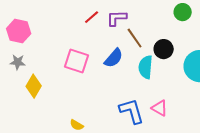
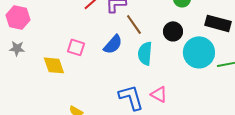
black circle: (164, 49) -> (173, 31), moved
pink square: (77, 61) -> (76, 47), size x0.7
yellow diamond: (34, 86) -> (54, 65), moved, turned -50

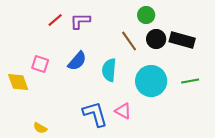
brown line: (134, 24) -> (129, 41), moved
black circle: (173, 31) -> (156, 39), moved
cyan circle: (199, 52) -> (151, 81), moved

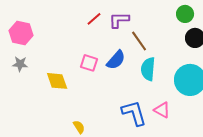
brown line: (129, 41) -> (139, 41), moved
pink square: (40, 64) -> (89, 63), moved
yellow semicircle: (40, 128) -> (79, 127), turned -152

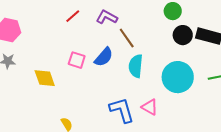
red line: (94, 19) -> (73, 16), moved
purple L-shape: (119, 20) -> (107, 17), turned 30

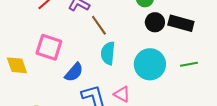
blue semicircle: (104, 57) -> (74, 72), moved
pink square: (77, 60) -> (49, 47), size x1.5

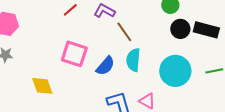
yellow diamond: (17, 65) -> (42, 86), moved
blue semicircle: (74, 72) -> (105, 66), moved

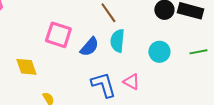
cyan circle: (175, 71) -> (159, 52), size x0.7

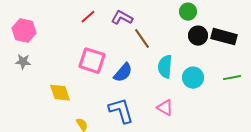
cyan semicircle: (117, 41) -> (165, 67), moved
blue L-shape: (103, 85) -> (121, 111), moved

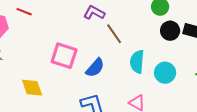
red line: (88, 17) -> (24, 12), moved, turned 63

